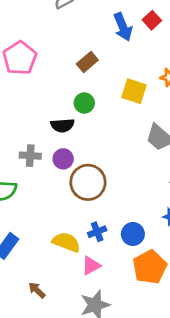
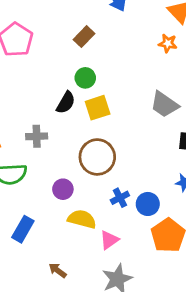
yellow square: (134, 91) -> (98, 108), moved, turned -30
black semicircle: (62, 125) -> (66, 103), turned -50
purple circle: (63, 159) -> (63, 189), moved
blue cross: (97, 232) -> (120, 198), moved

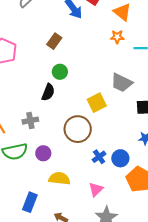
yellow square: (98, 108) -> (97, 103), moved
purple circle: (63, 189) -> (43, 153), moved
yellow semicircle: (82, 219) -> (59, 179), moved
blue rectangle: (23, 229) -> (30, 202), moved

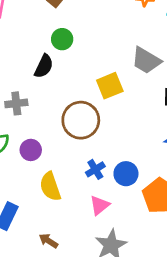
blue cross: (99, 157) -> (95, 169), moved
blue circle: (120, 158) -> (126, 174), moved
yellow semicircle: (59, 179) -> (50, 187), turned -120

